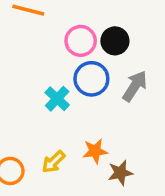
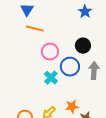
pink circle: (81, 41) -> (50, 52), moved
gray arrow: (135, 86) -> (94, 71), turned -30

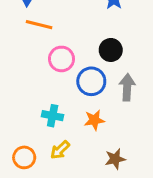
cyan cross: (51, 78) -> (53, 116), moved, turned -32
orange star: (72, 107) -> (94, 120), moved

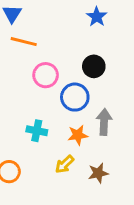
gray arrow: (127, 87) -> (104, 122), moved
yellow arrow: (60, 150) -> (65, 164), moved

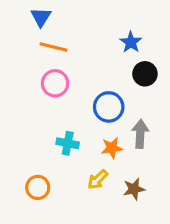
blue star: (97, 17) -> (131, 42), moved
black circle: (94, 66) -> (145, 74), moved
pink circle: (46, 75) -> (55, 83), moved

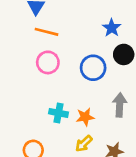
blue circle: (109, 107) -> (93, 68), moved
orange star: (112, 148) -> (85, 117), moved

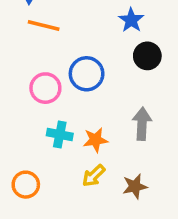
pink circle: (48, 62) -> (45, 88), moved
blue circle: (93, 68) -> (87, 74), moved

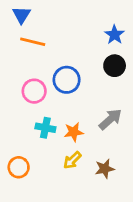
blue star: (131, 20) -> (115, 35), moved
gray arrow: (142, 124) -> (110, 119), turned 45

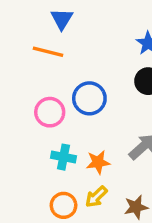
blue triangle: (21, 15) -> (62, 19), moved
orange circle: (19, 167) -> (64, 205), moved

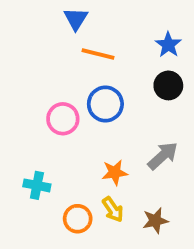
orange line: (48, 52) -> (98, 54), moved
cyan cross: (64, 157) -> (37, 185), moved
yellow arrow: (96, 197) -> (113, 209), turned -80

